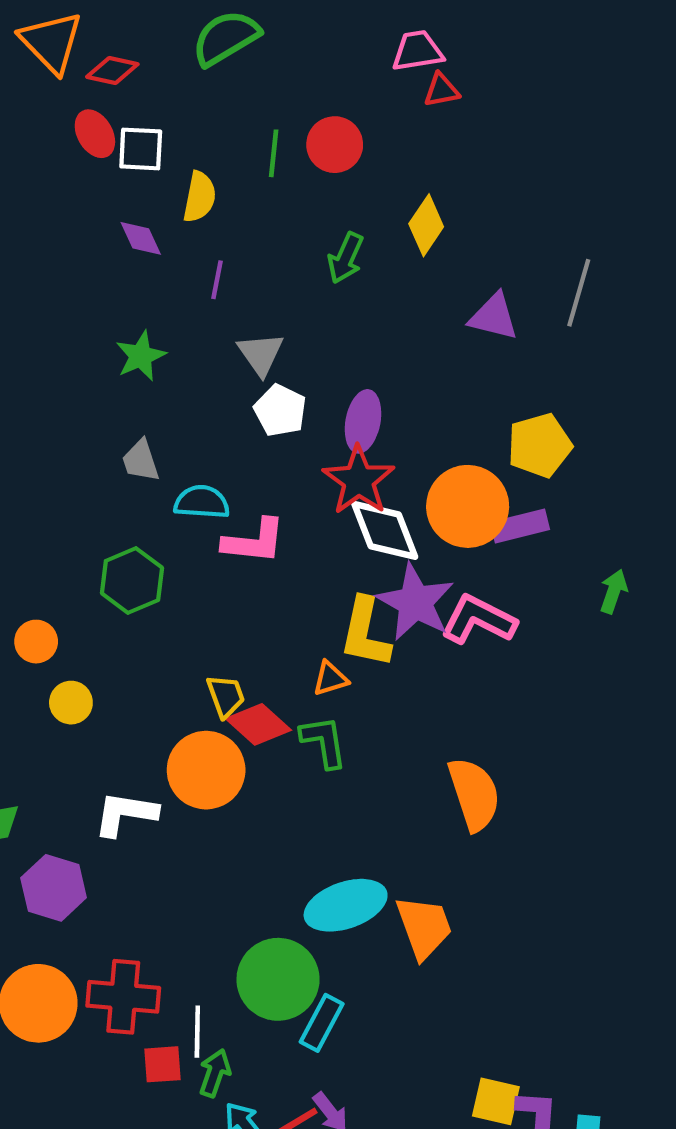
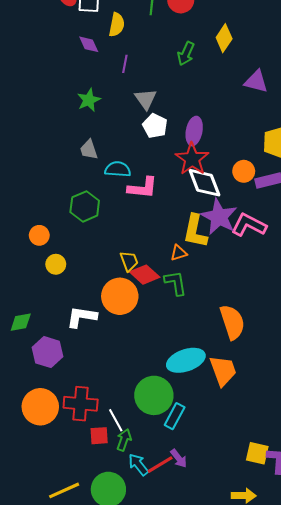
orange circle: (468, 506) -> (244, 171), size x0.6
orange semicircle: (474, 794) -> (232, 322), moved
white line: (197, 1032) -> (116, 420), turned -30

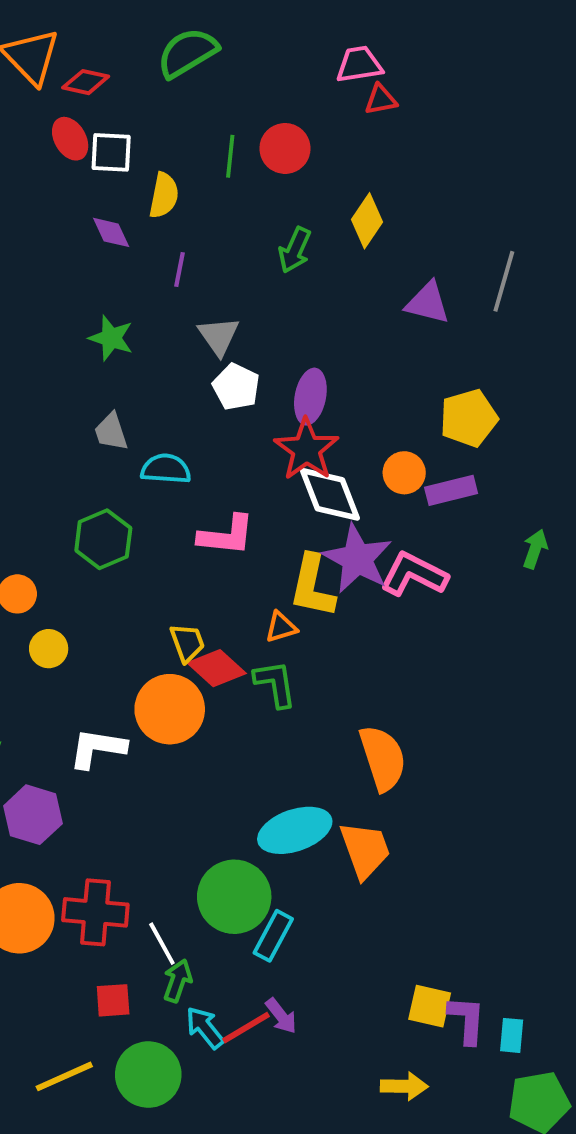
green star: (89, 100) -> (111, 338), turned -30
pink L-shape: (143, 188) -> (226, 535), moved
red square: (99, 436) -> (113, 1000), moved

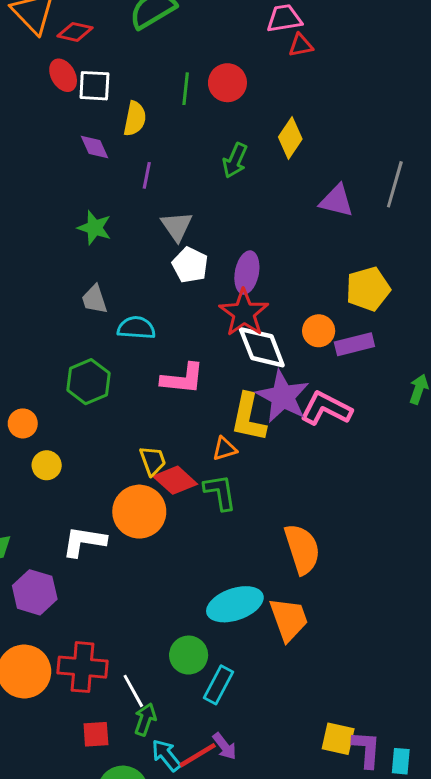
green circle: (234, 897) -> (189, 655), size x0.7

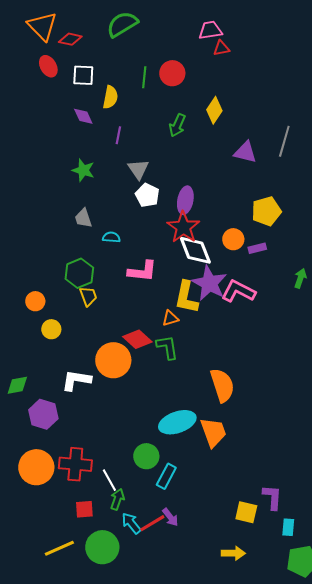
red ellipse: (63, 75) -> (48, 66), moved
cyan semicircle: (136, 328) -> (111, 237), size x0.7
purple rectangle: (354, 344) -> (257, 248), size x0.7
yellow trapezoid: (153, 461) -> (88, 296), moved
purple L-shape: (366, 749) -> (272, 497), moved

